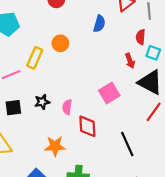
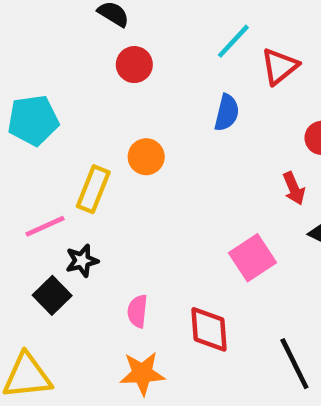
black star: (42, 102) -> (82, 261), moved
pink semicircle: (67, 107) -> (137, 311), moved
black square: (13, 108) -> (52, 295), turned -35

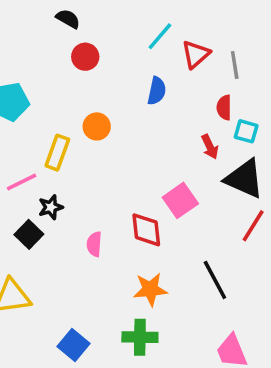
red diamond: (209, 329) -> (146, 230), moved
orange star: (142, 373) -> (150, 289), moved

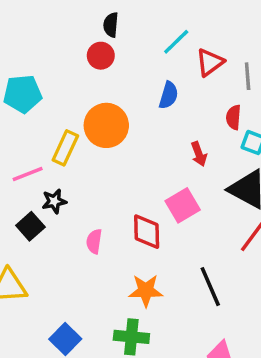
black semicircle: (68, 19) -> (111, 25), moved, turned -120
orange circle: (97, 126) -> (106, 125), size x1.6
red arrow: (210, 147) -> (199, 154), moved

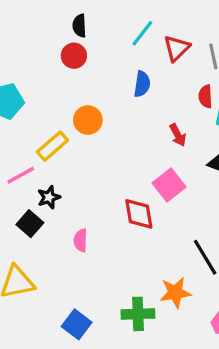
orange circle: (106, 125) -> (88, 120), size x0.7
yellow rectangle: (65, 148) -> (52, 146), turned 32
pink semicircle: (94, 241) -> (81, 240), moved
orange star: (146, 291) -> (175, 293), moved

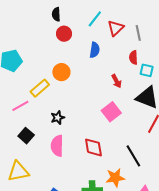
red circle: (74, 56) -> (64, 34), moved
black star: (49, 197) -> (58, 118), moved
red diamond: (139, 214) -> (93, 147), moved
pink semicircle: (81, 240) -> (57, 146), size x1.5

